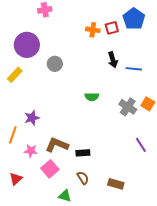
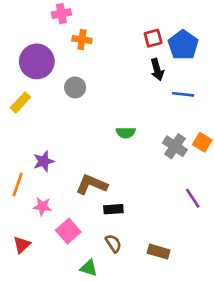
blue pentagon: (134, 19) -> (183, 45), moved
orange cross: (93, 30) -> (82, 40), moved
black arrow: (113, 60) -> (157, 70), moved
brown L-shape: (57, 145) -> (92, 185), moved

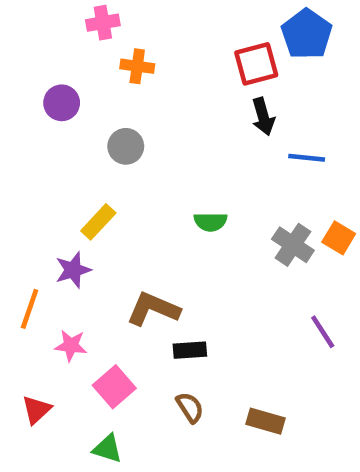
red square: (153, 38) -> (256, 64), size x1.4
blue pentagon: (183, 45) -> (307, 34), moved
purple circle: (37, 61) -> (62, 103), size x0.6
yellow rectangle: (20, 102) -> (98, 222), moved
green triangle: (89, 268) -> (107, 449), moved

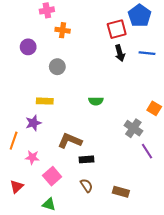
blue line: (307, 158) -> (147, 53), moved
yellow rectangle: (98, 222) -> (45, 101), turned 49
gray cross: (293, 245) -> (133, 128), moved

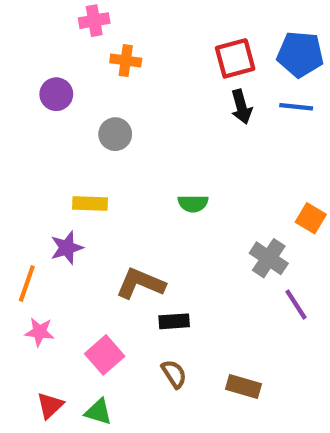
blue pentagon: (140, 16) -> (300, 54), moved, turned -30
pink star: (32, 157) -> (39, 332), moved
red triangle: (17, 187) -> (50, 405), moved

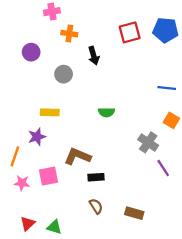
black arrow: (241, 107) -> (94, 56), moved
blue line: (296, 107) -> (167, 88), moved
pink square: (105, 355) -> (48, 176), moved, turned 30

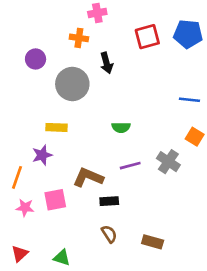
pink cross: (52, 12) -> (97, 13), moved
gray circle: (64, 74) -> (72, 84), size x1.6
purple line: (163, 168) -> (130, 166), moved, turned -72
red triangle: (28, 224) -> (20, 254), moved

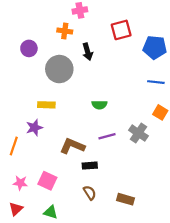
blue pentagon: (188, 34) -> (155, 47), moved
pink square: (55, 200) -> (47, 181), moved, turned 36
pink star: (25, 208) -> (20, 183), moved

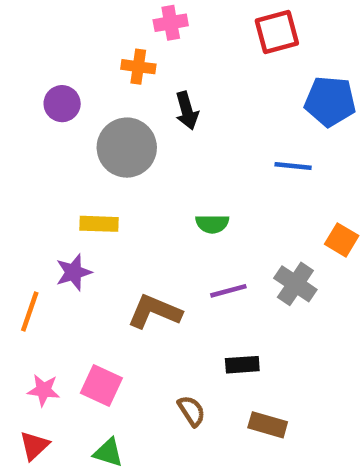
red square: (121, 30) -> (277, 32), moved
blue line: (156, 82) -> (293, 166), moved
black rectangle: (90, 166) -> (242, 365), moved

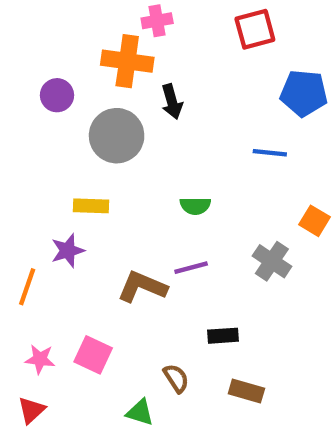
orange cross: (138, 67) -> (127, 61), size x1.6
purple line: (228, 291) -> (191, 268), moved
green triangle: (108, 453) -> (140, 412), moved

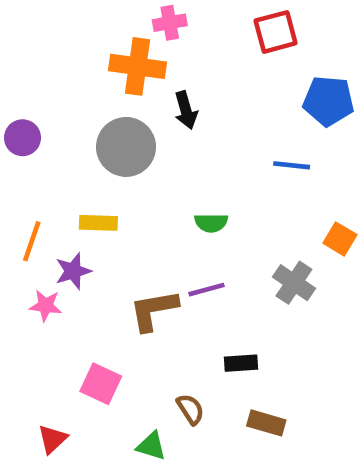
purple circle: (57, 95) -> (23, 138), moved
orange line: (27, 287) -> (32, 241), moved
brown L-shape: (142, 287) -> (154, 310), turned -33
pink star: (40, 359) -> (46, 306), moved
red triangle: (31, 410) -> (52, 439), moved

